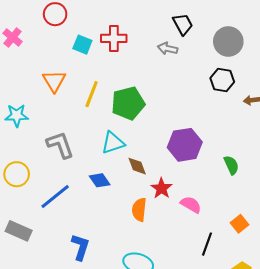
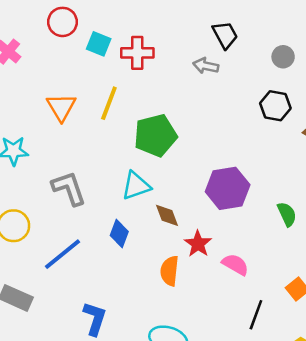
gray circle: (228, 41) -> (283, 57), size x0.6
cyan square: (82, 45) -> (99, 44), moved
yellow line: (92, 94) -> (109, 103), moved
blue diamond: (100, 180) -> (119, 233), turned 55

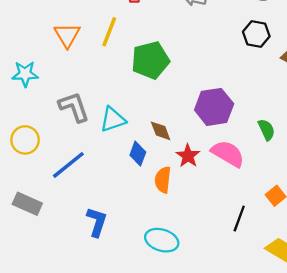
cyan triangle: (136, 186) -> (113, 119), moved
blue diamond: (119, 233) -> (138, 154), moved
pink semicircle: (235, 264) -> (228, 154), moved, size x1.4

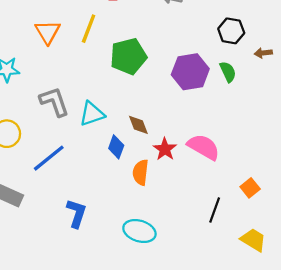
purple hexagon: (214, 107) -> (190, 72), moved
green semicircle: (266, 130) -> (228, 72), moved

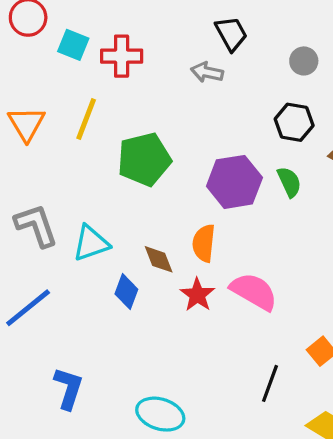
orange semicircle: (141, 172) -> (204, 243), moved

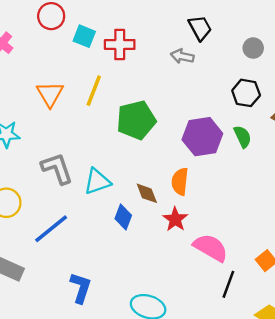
pink semicircle: (254, 292) -> (211, 248), moved

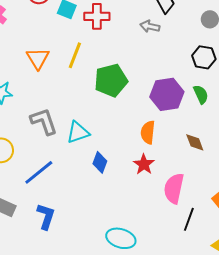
brown diamond: (147, 193) -> (195, 142), moved
pink semicircle: (211, 248) -> (174, 188), turned -108
blue L-shape: (81, 288) -> (46, 216), moved

